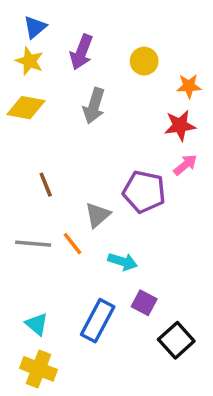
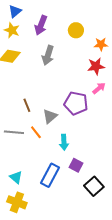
brown line: (46, 185) -> (27, 105), moved
cyan arrow: (123, 262) -> (64, 142), turned 70

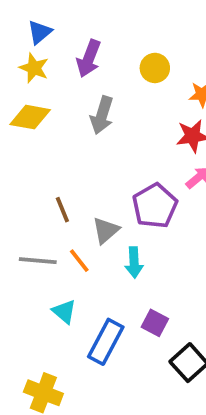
purple pentagon: (76, 103) -> (155, 206), turned 30
cyan arrow: (64, 142) -> (134, 262), moved
cyan triangle: (16, 177) -> (64, 312), moved

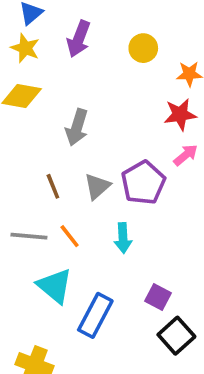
gray arrow: (102, 115) -> (77, 127), moved
gray triangle: (106, 230) -> (97, 186), moved
cyan triangle: (64, 312) -> (55, 286), size x1.5
purple square: (155, 323) -> (158, 297), moved

